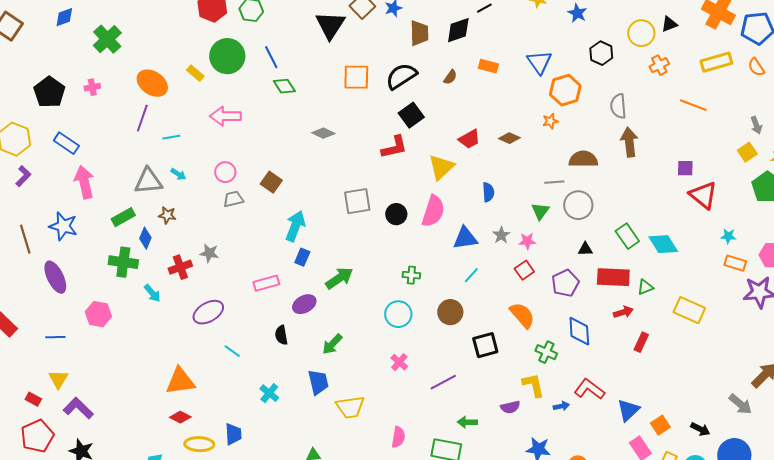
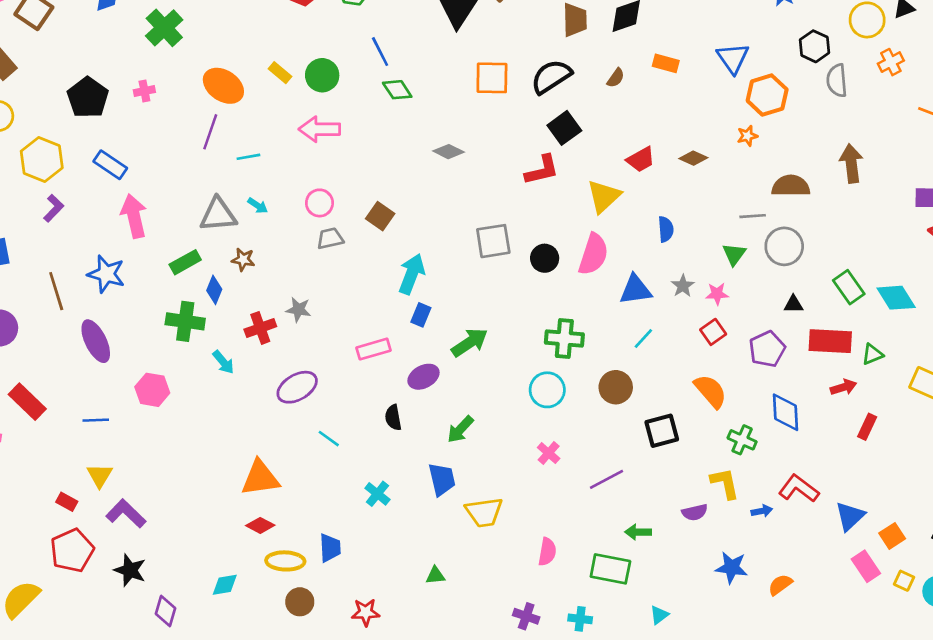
green circle: (227, 56) -> (322, 75), moved, size x0.7
gray semicircle: (618, 106) -> (837, 80), moved
green cross: (411, 275) -> (564, 339), size x1.6

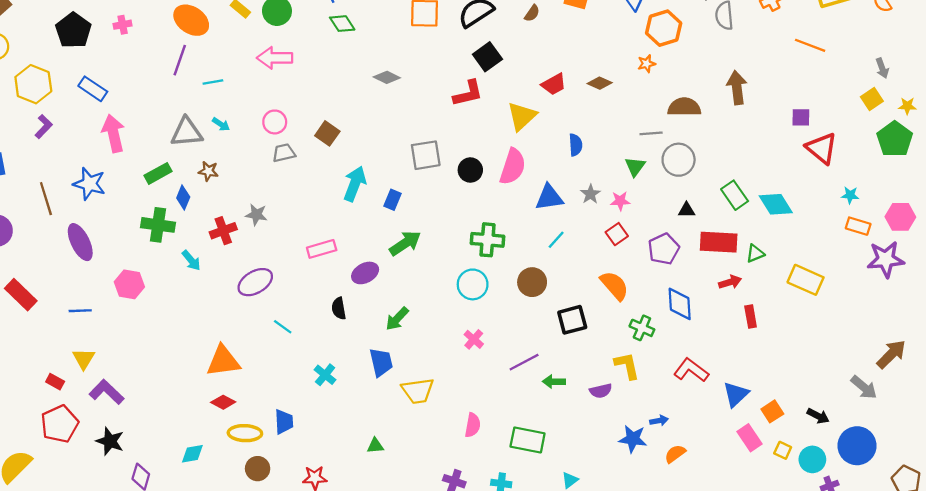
blue rectangle: (421, 315) -> (393, 200), moved
red rectangle: (867, 427) -> (751, 316), turned -35
blue arrow: (762, 511) -> (659, 421), moved
green arrow: (638, 532) -> (554, 382), moved

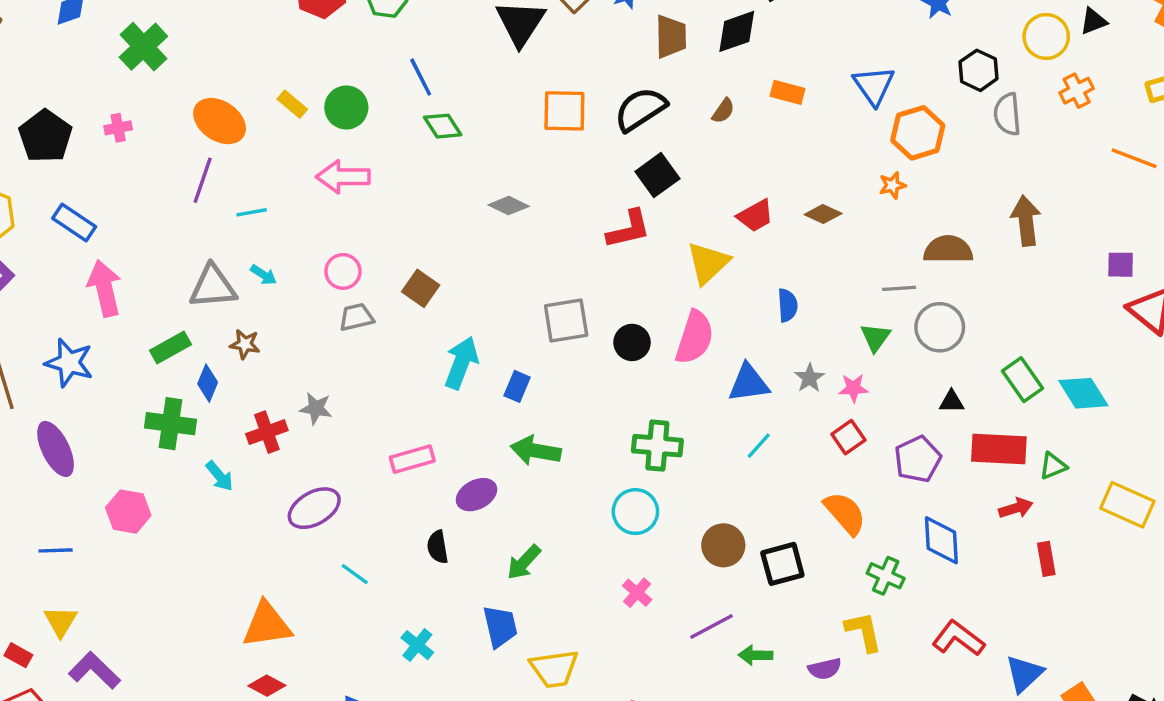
green arrow: (405, 243) -> (536, 451), turned -136
brown circle: (532, 282) -> (723, 545), moved

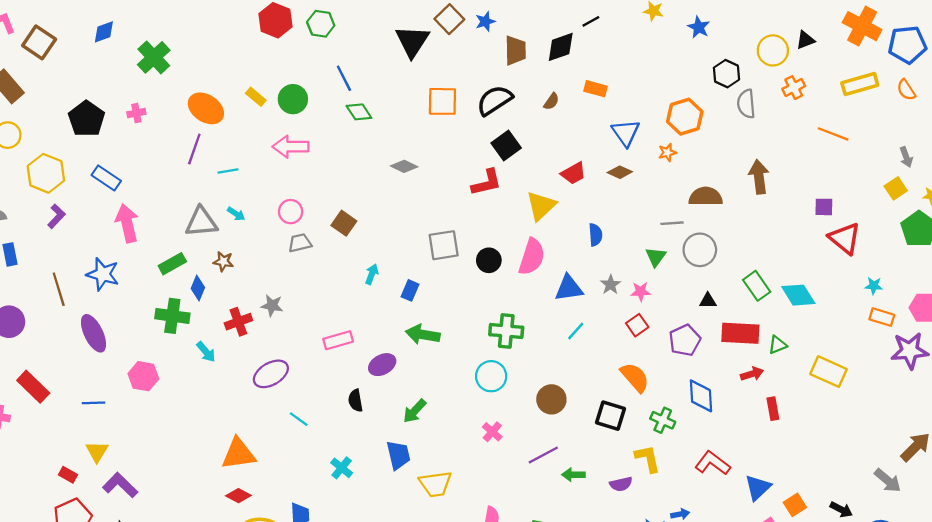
blue triangle: (874, 86) -> (626, 133), moved
cyan arrow: (461, 363) -> (372, 274), size x0.6
black square: (782, 564) -> (611, 416), moved, turned 32

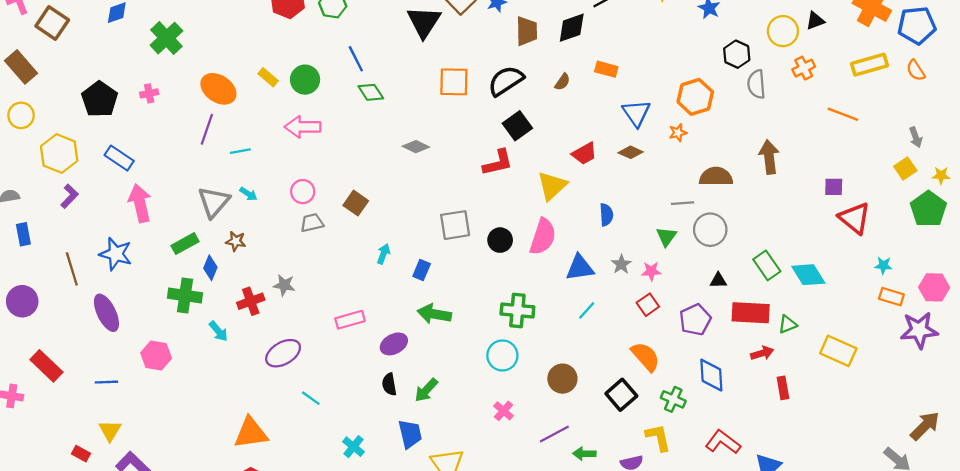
gray triangle: (201, 222) -> (214, 202), turned -44
black semicircle: (355, 401) -> (389, 384), moved
black square: (611, 416) -> (621, 395), turned 32

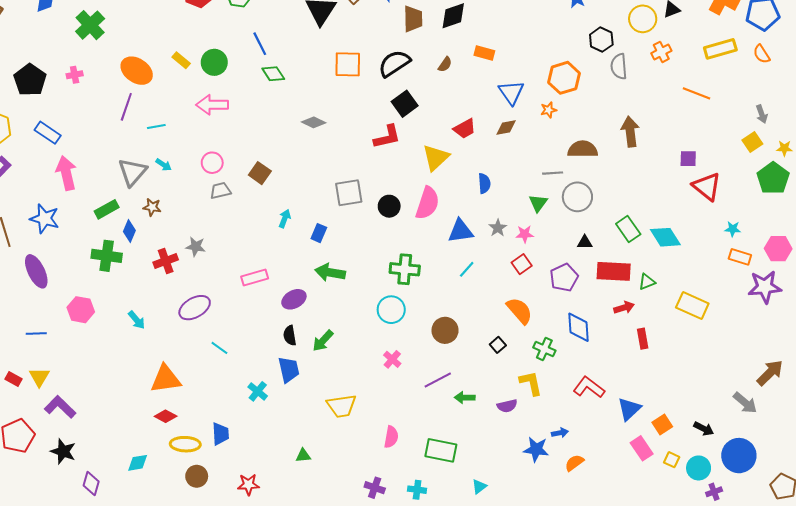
brown diamond: (631, 152) -> (506, 128), turned -35
cyan arrow: (218, 331) -> (137, 320), moved
black square: (621, 395) -> (498, 345), size x0.6
blue trapezoid: (410, 434) -> (289, 370), moved
red rectangle: (81, 454) -> (13, 379), moved

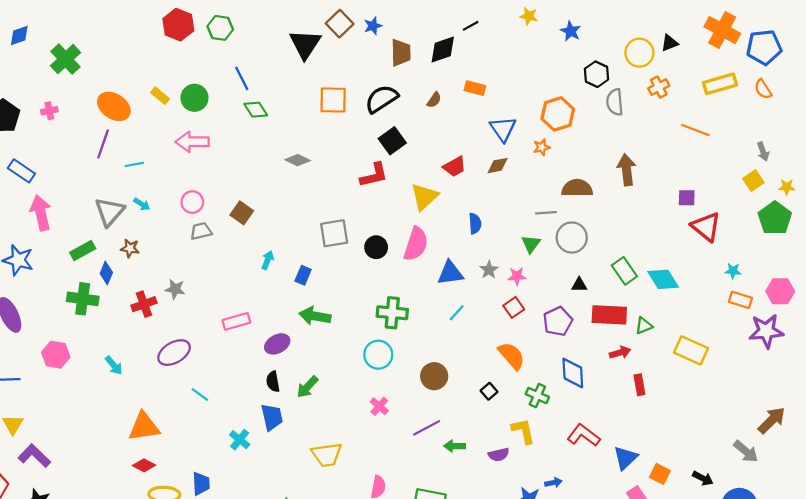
orange square: (662, 425) -> (660, 474), turned -30

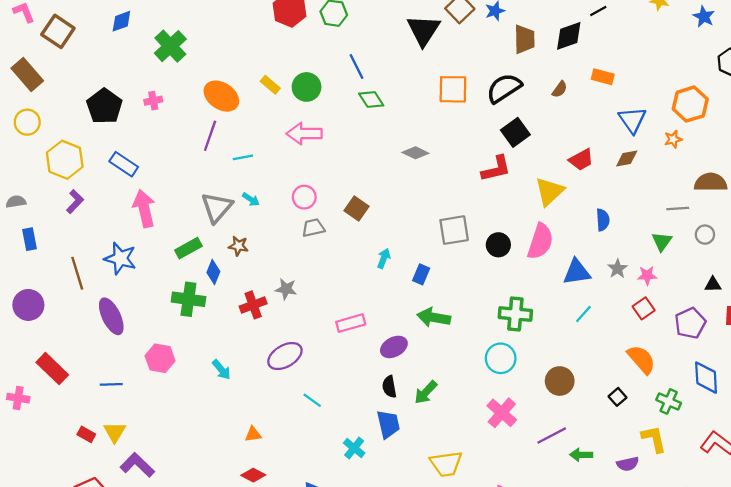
gray circle: (572, 238) -> (705, 235), size x0.6
pink cross: (379, 406) -> (502, 413), size x1.5
orange triangle: (144, 427) -> (253, 434), size x0.5

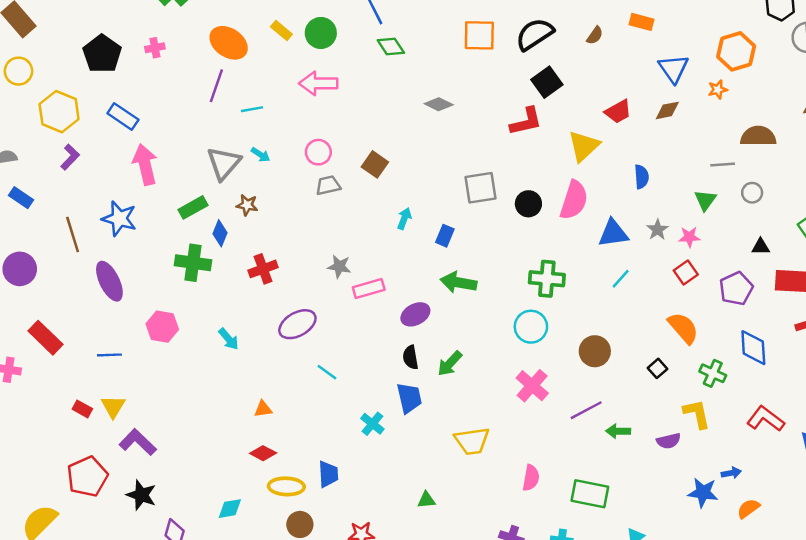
blue rectangle: (30, 239) -> (21, 198), turned -45
gray star: (286, 289) -> (339, 266), moved

